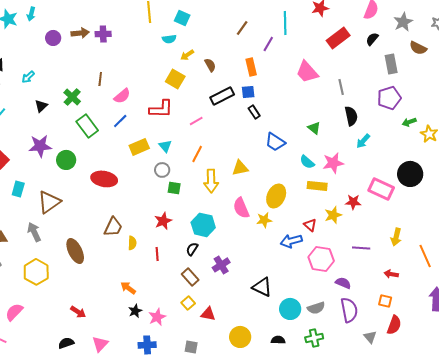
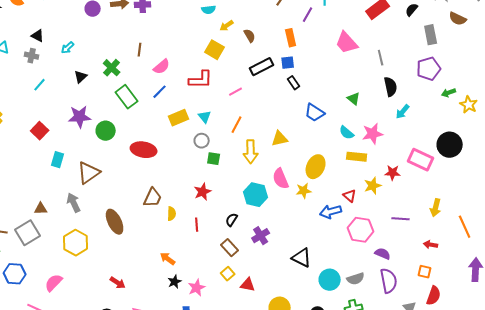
cyan hexagon: (203, 225) -> (256, 195), moved

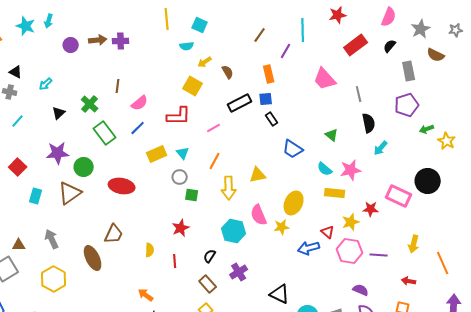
brown triangle: (89, 173) -> (70, 193), moved
brown trapezoid: (153, 198) -> (114, 234), moved
pink hexagon: (361, 230) -> (350, 251), moved

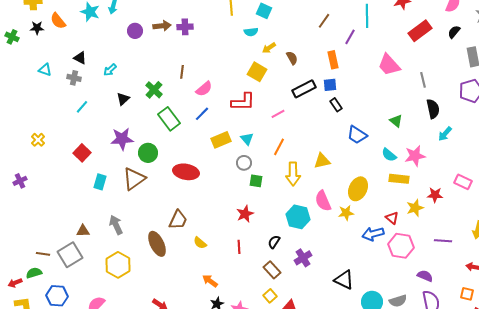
pink rectangle: (399, 196) -> (463, 182), size x0.7
yellow semicircle: (150, 250) -> (200, 243), moved, turned 128
pink hexagon: (350, 251) -> (401, 246), moved

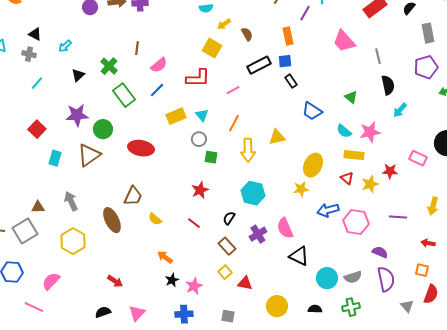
pink semicircle: (323, 201) -> (285, 228), moved
red triangle: (392, 218) -> (347, 178), moved
red line: (239, 247) -> (194, 223), turned -48

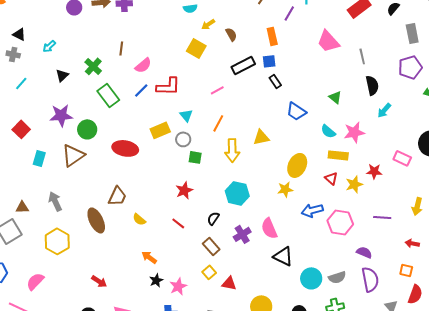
red L-shape: (198, 78) -> (168, 86), moved
yellow rectangle: (176, 116) -> (160, 130), moved

